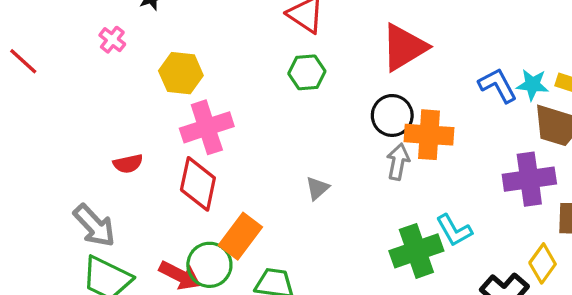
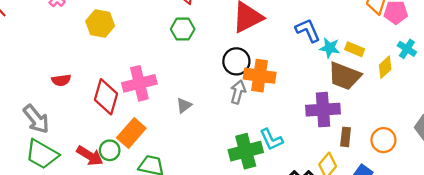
blue L-shape: (498, 85) -> (308, 30), moved
pink cross: (207, 127) -> (139, 83), moved
green circle: (209, 265) -> (110, 150), size x0.7

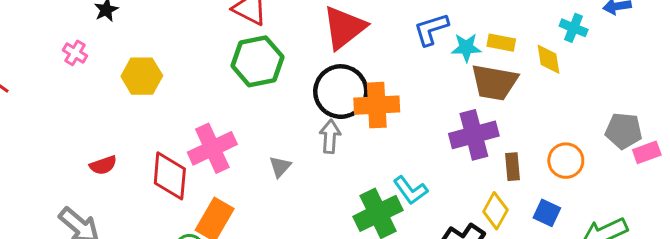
green hexagon: (183, 29) -> (257, 61), size x1.5
blue L-shape: (308, 30) -> (431, 29), turned -72
black circle: (236, 61) -> (341, 92), size x1.4
yellow diamond: (385, 67) -> (549, 59), turned -45
gray arrow: (238, 92) -> (330, 136), moved

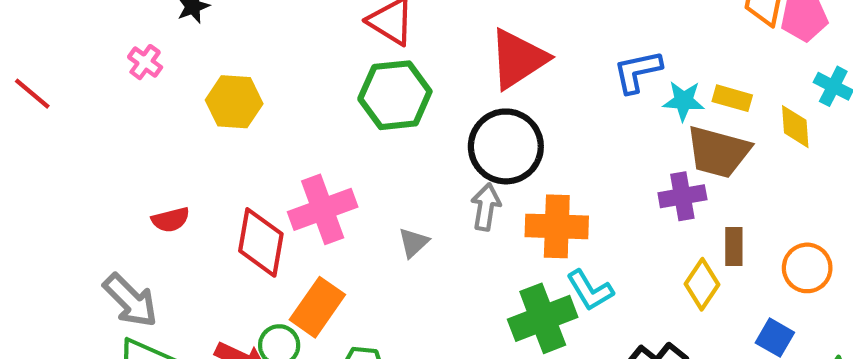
orange cross: (377, 105) -> (557, 226), moved
purple cross: (474, 135) -> (682, 196), moved, size x0.7
brown rectangle: (512, 167) -> (734, 246), moved
yellow diamond: (495, 211) -> (702, 284), moved

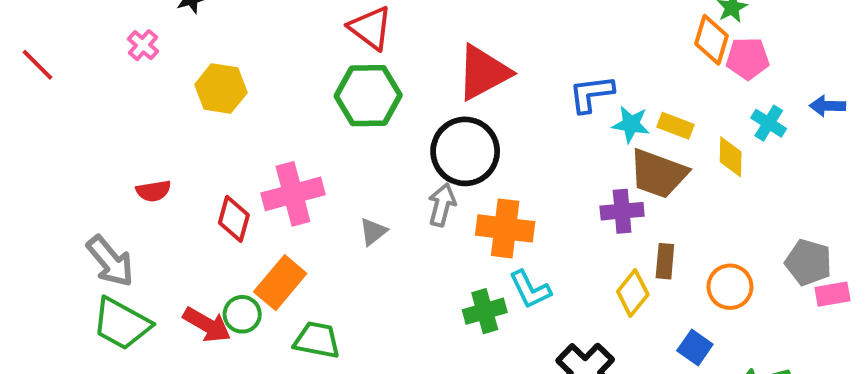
red diamond: (261, 242) -> (234, 219), size x0.7
green cross: (543, 318) -> (485, 311), size x0.7

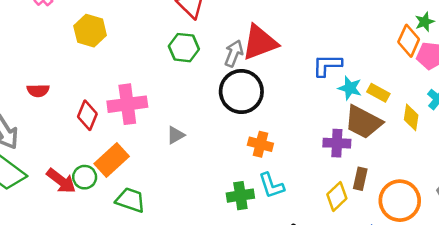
green hexagon: (368, 96) -> (184, 48), size x0.7
gray arrow: (442, 205) -> (234, 53), moved
orange cross: (505, 228) -> (260, 144), size x0.7
orange circle: (730, 287) -> (400, 201), size x1.4

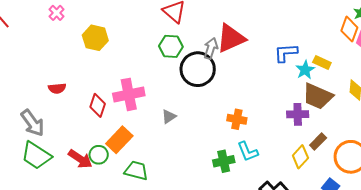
cyan star: (350, 88) -> (305, 70), turned 30
black circle: (241, 91) -> (198, 69), moved
yellow rectangle: (378, 93) -> (322, 62), moved
brown rectangle: (360, 179) -> (318, 141), turned 36

